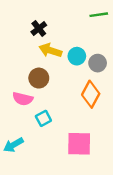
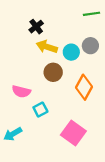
gray circle: (98, 63) -> (90, 46), moved
brown circle: (39, 78) -> (53, 72), moved
pink square: (79, 144) -> (73, 133), turned 35

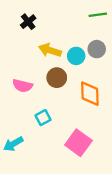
black cross: (36, 27) -> (28, 22), moved
orange diamond: (84, 87) -> (90, 94), turned -30
pink semicircle: (21, 91) -> (22, 86), moved

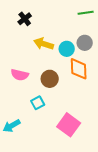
brown circle: (57, 78) -> (50, 79), moved
orange diamond: (90, 94) -> (79, 69), moved

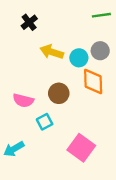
pink semicircle: (20, 75) -> (23, 100), moved

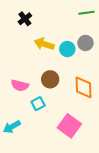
orange diamond: (93, 81) -> (83, 87), moved

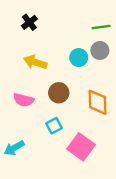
green line: (87, 13) -> (101, 27), moved
yellow arrow: (44, 44) -> (35, 62), moved
cyan square: (38, 104) -> (54, 126), moved

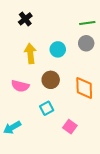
cyan circle: (79, 58) -> (58, 49), moved
yellow arrow: (35, 62) -> (30, 53), turned 66
pink square: (81, 147) -> (70, 127), size x0.6

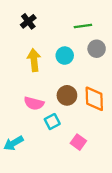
green line: (87, 23) -> (83, 26), moved
brown circle: (51, 80) -> (67, 95), moved
pink semicircle: (20, 86) -> (34, 103), moved

